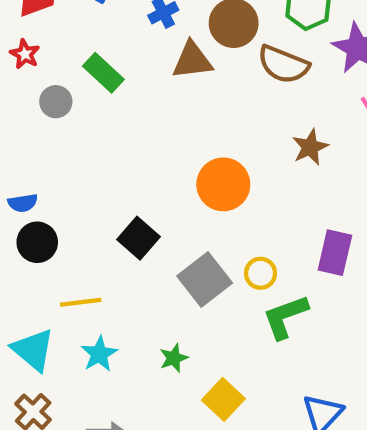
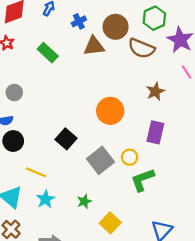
gray circle: (56, 102) -> (14, 93), moved
purple rectangle: (335, 253) -> (155, 132), moved
yellow line: (81, 302) -> (36, 172), turned 30

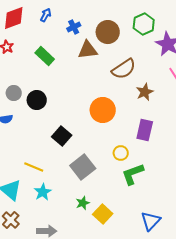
brown semicircle: (141, 48) -> (124, 69), moved, turned -55
black circle: (13, 141) -> (37, 100), moved
gray square: (100, 160) -> (83, 167), moved
green star: (84, 201) -> (83, 203), moved

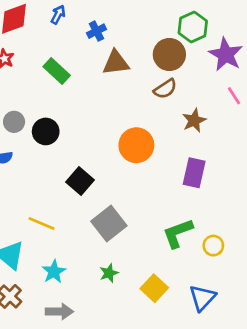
brown circle: (108, 32) -> (169, 54), moved
brown semicircle: (124, 69) -> (165, 89), size x0.7
yellow circle: (121, 153) -> (213, 246), moved
cyan star: (43, 192) -> (54, 272), moved
yellow square: (103, 214) -> (154, 288), moved

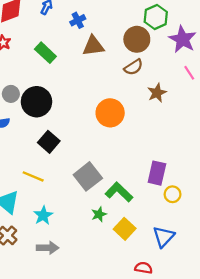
black circle: (46, 131) -> (36, 102), size x1.4
purple rectangle: (194, 173) -> (157, 173), moved
black square: (80, 181) -> (49, 142), moved
green L-shape: (178, 233) -> (119, 192), moved, turned 64
green star: (109, 273) -> (99, 214), moved

